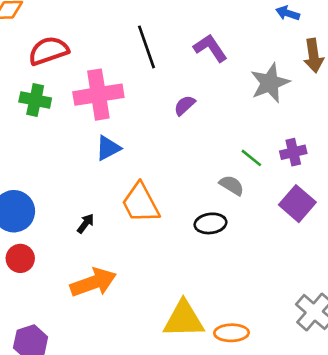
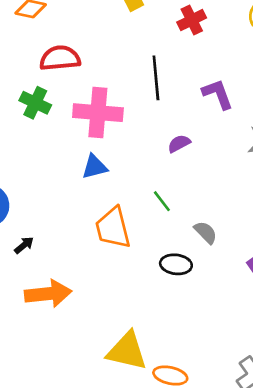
green line: (251, 158) -> (162, 201), moved
black arrow: (86, 224) -> (24, 245), moved

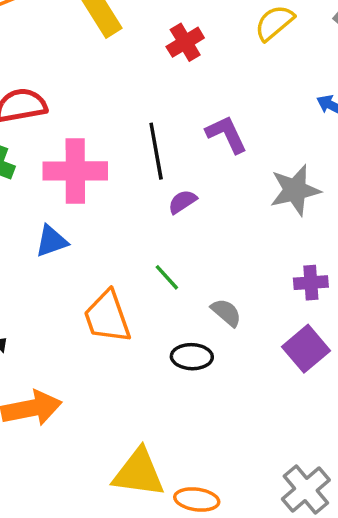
black line: (156, 78) -> (156, 151), moved
blue triangle: (95, 167) -> (51, 241), moved

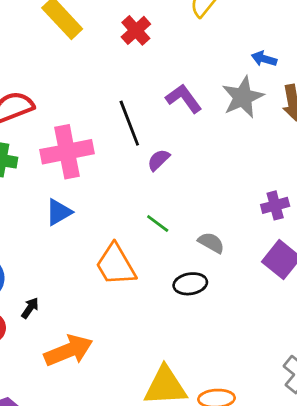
gray star: (295, 190) -> (243, 97), moved

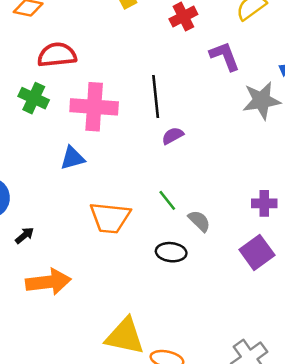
purple L-shape: (184, 98) -> (225, 56), moved
green line: (158, 224) -> (167, 200), moved
orange trapezoid: (116, 265) -> (110, 218), turned -69

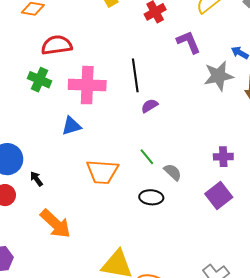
black arrow: (25, 235) -> (36, 179), moved, turned -84
orange arrow: (48, 282) -> (55, 224), turned 52

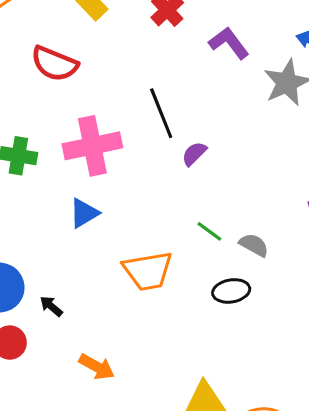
red semicircle: (57, 45) -> (55, 64), moved, turned -136
orange arrow: (55, 224) -> (97, 367), size x0.7

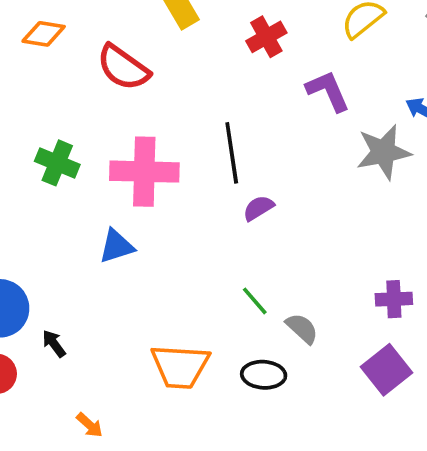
orange trapezoid: (148, 271) -> (180, 366), moved
orange arrow: (97, 367) -> (90, 425), size x0.7

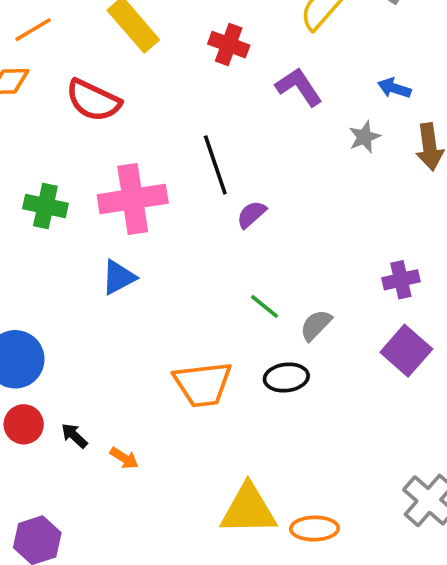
red cross: (266, 37) -> (229, 45), turned -30
gray star: (383, 152) -> (364, 137), size x0.6
gray semicircle: (302, 328) -> (316, 325), turned -78
black arrow: (54, 344) -> (74, 436), moved

